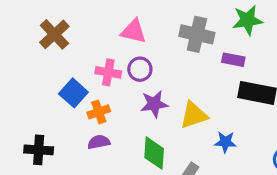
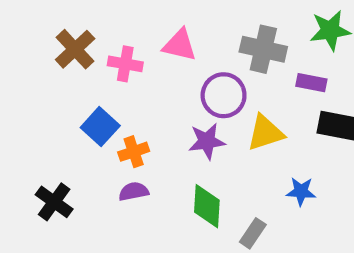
purple circle: (140, 69) -> (224, 95), moved, size x1.4
pink cross: (108, 72) -> (125, 64), moved
yellow triangle: (194, 115) -> (265, 133), moved
black cross: (39, 150) -> (54, 202), turned 32

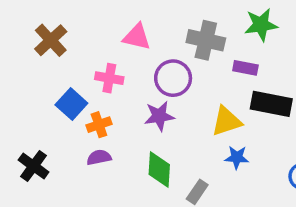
pink cross: (125, 64) -> (109, 78), moved
yellow triangle: (265, 133) -> (226, 121), moved

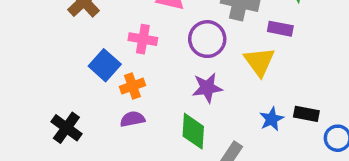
black rectangle: (271, 104) -> (306, 114), moved, size x0.6
purple star: (159, 116) -> (207, 88), moved
yellow triangle: (226, 121) -> (259, 62), moved, turned -48
blue star: (237, 157) -> (272, 119), turned -30

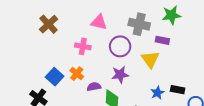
blue square: (105, 65) -> (55, 77), moved
orange cross: (132, 86) -> (77, 74), turned -32
purple semicircle: (132, 119) -> (94, 87), moved

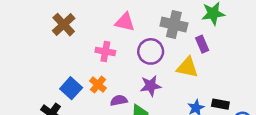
purple rectangle: (162, 40) -> (202, 44), turned 56
yellow triangle: (150, 59) -> (187, 67), turned -42

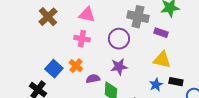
pink triangle: (125, 22) -> (87, 15), moved
purple rectangle: (202, 44) -> (161, 33), turned -48
yellow triangle: (187, 67) -> (162, 60), moved

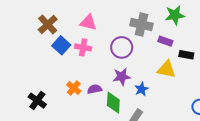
orange cross: (76, 66) -> (74, 88), moved
blue square: (54, 69) -> (61, 45), moved
black rectangle: (176, 82) -> (186, 55), moved
blue star: (156, 85) -> (141, 89), moved

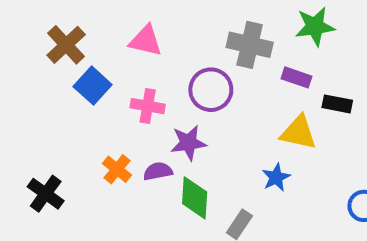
pink cross: (83, 47) -> (148, 106), moved
purple star: (122, 77) -> (188, 143), moved
blue star: (141, 89) -> (276, 177), moved

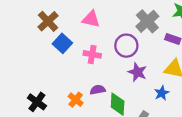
gray cross: (250, 45) -> (147, 21), turned 35
purple star: (188, 143) -> (137, 72), moved, turned 30
orange cross: (117, 169) -> (76, 100), moved

